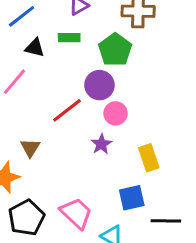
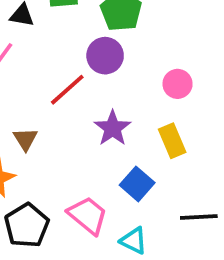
pink circle: (116, 113) -> (178, 84), moved
purple star: (101, 144) -> (113, 128), size x1.4
blue square: (132, 198) -> (137, 184), moved, turned -32

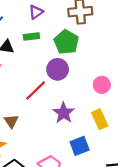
blue square: (137, 184) -> (80, 146), turned 30

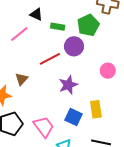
green rectangle: (31, 37) -> (58, 27), moved
yellow rectangle: (100, 119) -> (96, 109), moved
blue square: (80, 146) -> (74, 117), turned 30

